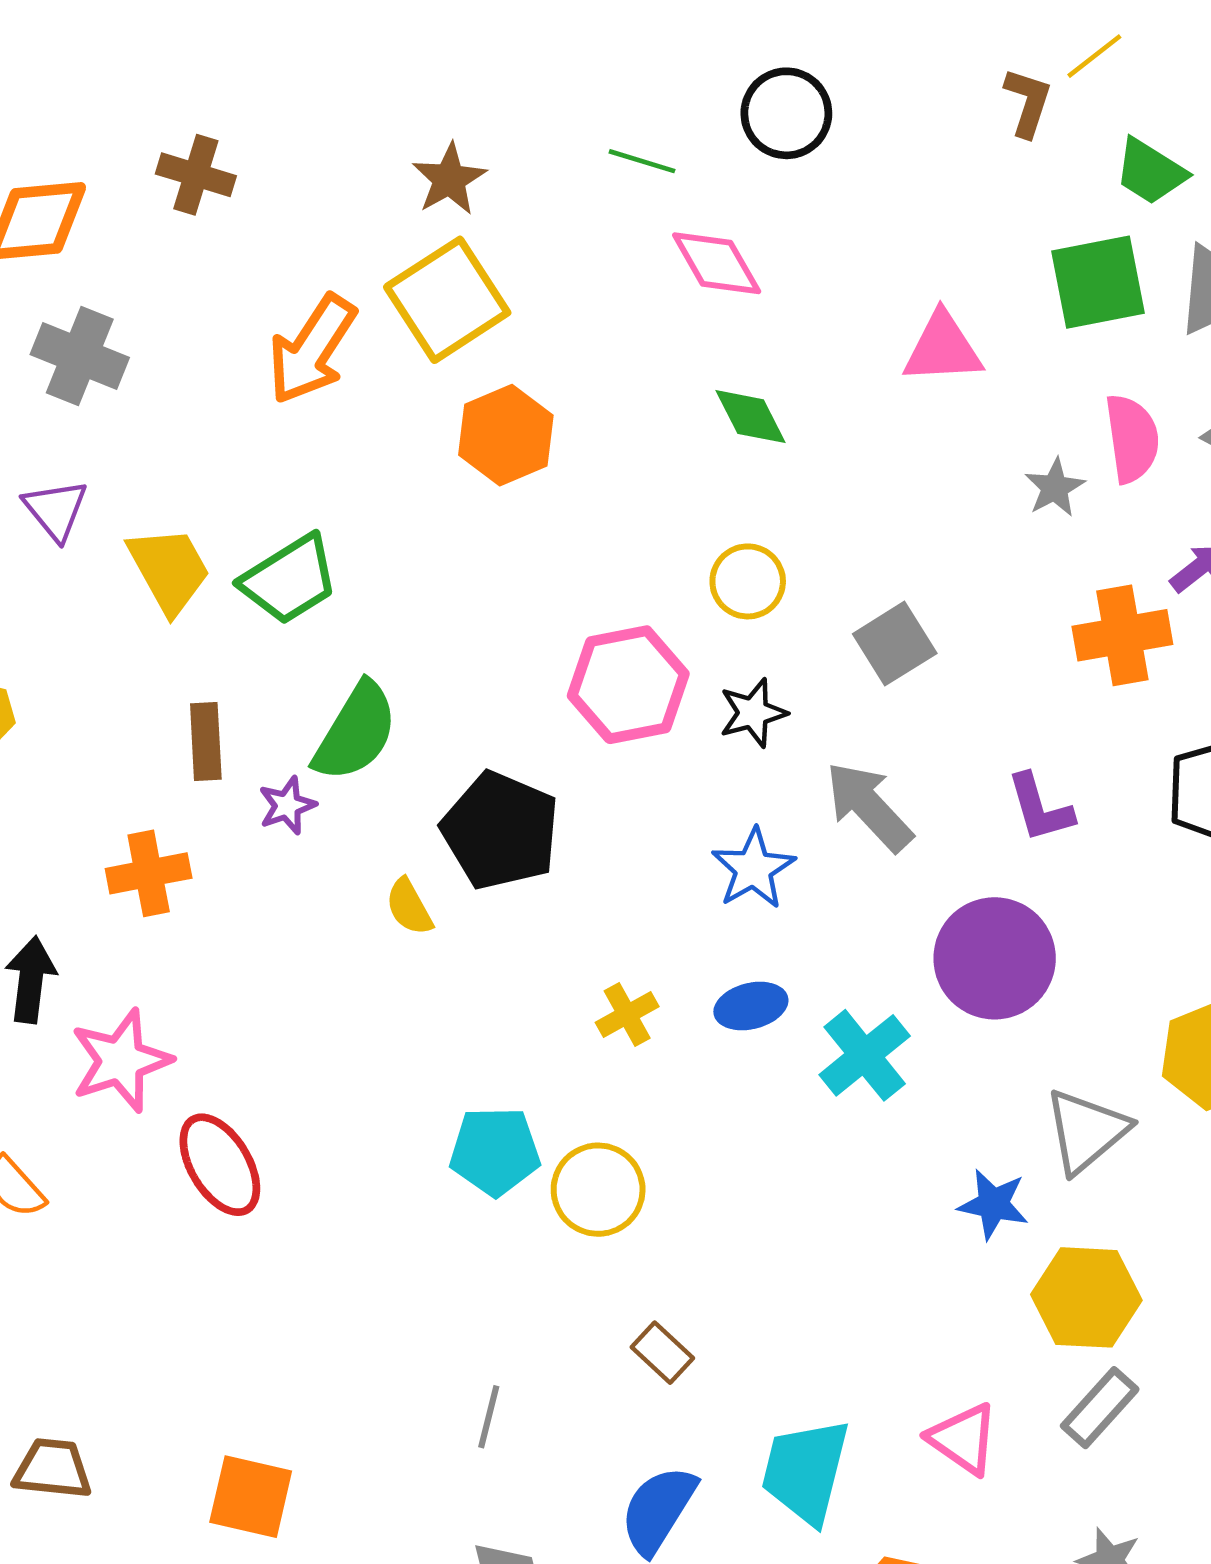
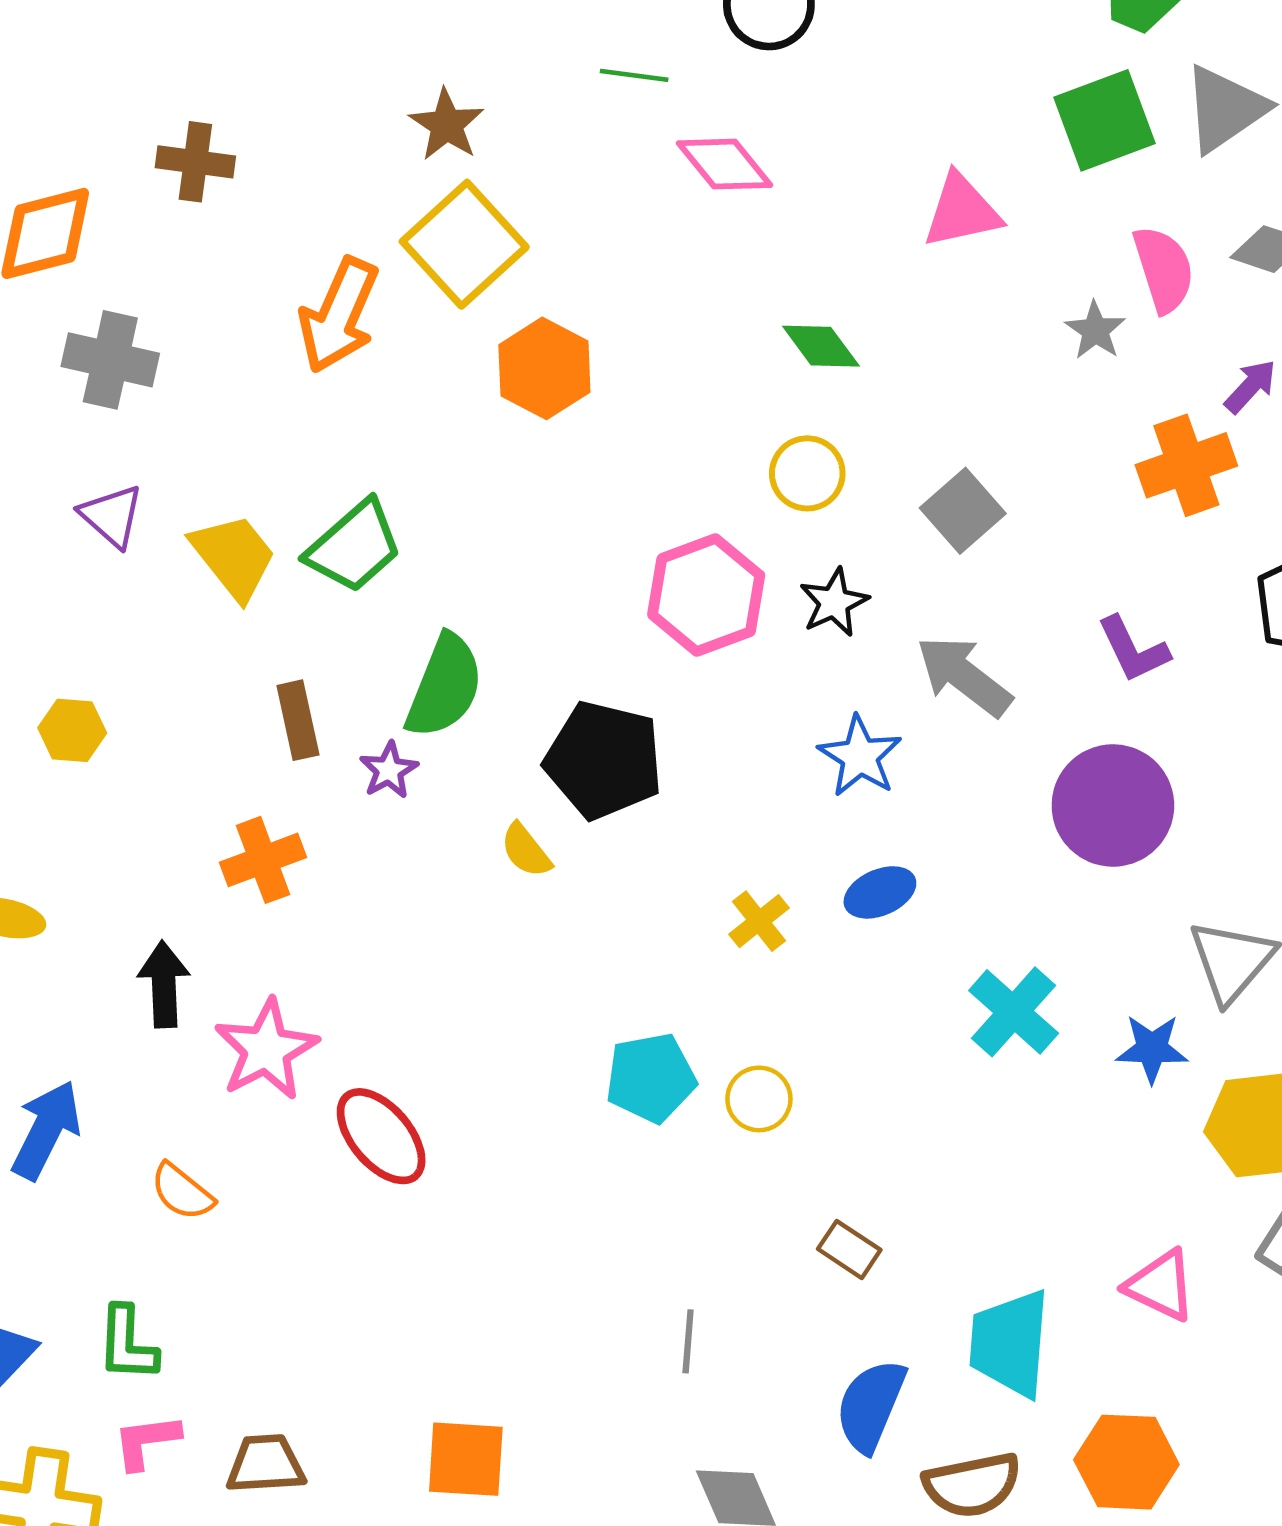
green diamond: (751, 417) -> (821, 346), moved
cyan cross: (865, 1055) -> (1014, 1012), moved
yellow circle: (598, 1190) -> (759, 1099), size x0.7

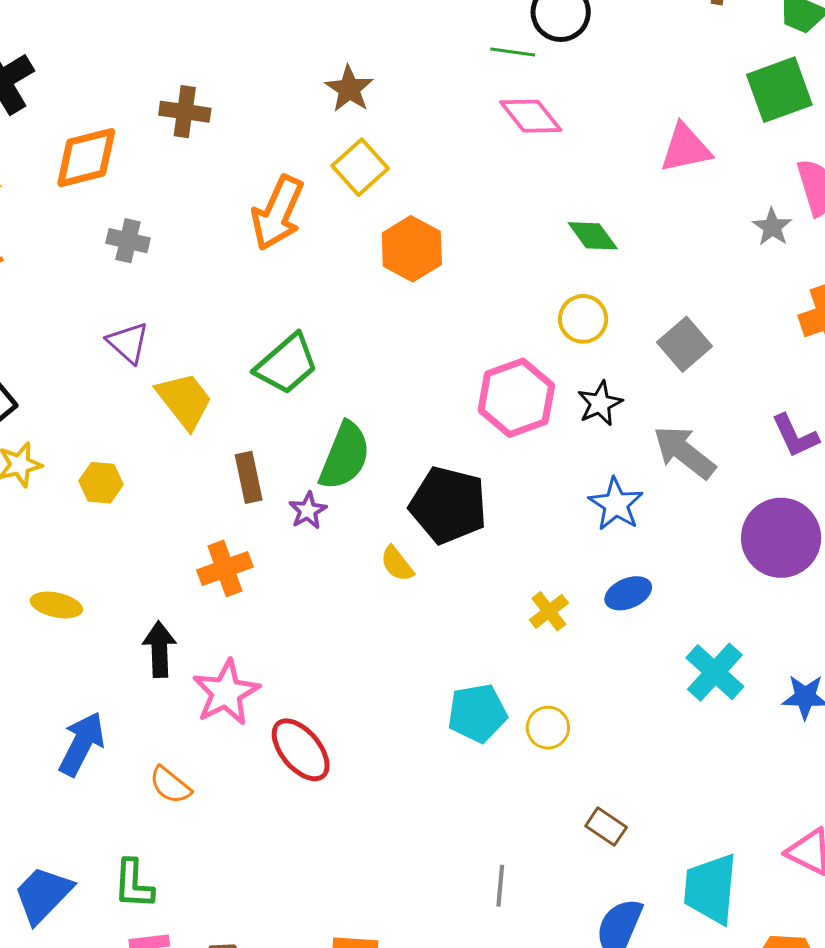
green line: (634, 75) -> (513, 52), moved
yellow square: (464, 244) -> (360, 167), size x0.7
gray cross: (110, 360) -> (128, 241), size x0.7
yellow trapezoid: (234, 557) -> (184, 400), moved

